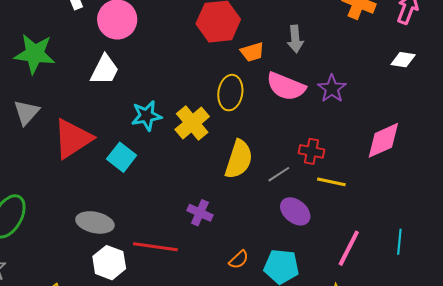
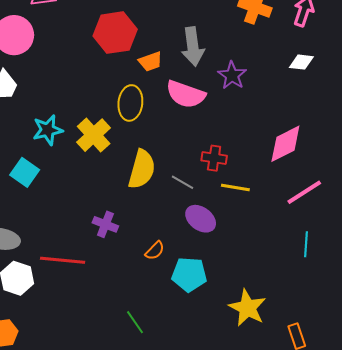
gray arrow: (295, 39) -> (193, 46), size x1.4
purple star: (332, 89) -> (232, 75), moved
gray line: (279, 174) -> (182, 182), turned 65
pink line: (349, 248) -> (304, 192), moved, turned 33
orange semicircle: (239, 260) -> (155, 251), moved

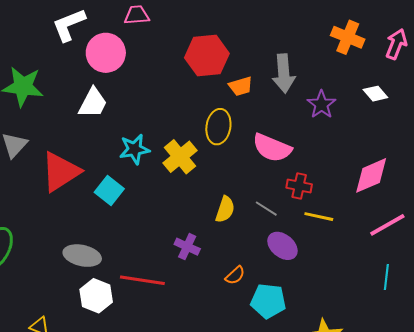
white diamond: (301, 62) -> (375, 94), moved, turned 40
pink semicircle: (186, 94) -> (272, 148), moved
yellow semicircle: (142, 169) -> (225, 209), moved, size x0.7

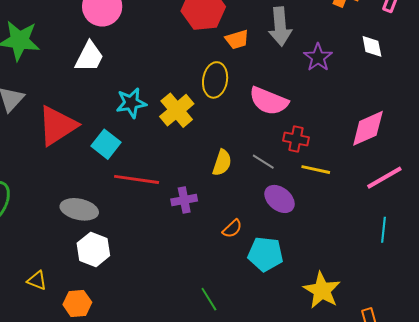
white diamond: (375, 94) -> (372, 46), turned 30
purple cross: (187, 247) -> (184, 200), turned -35
red line: (142, 280) -> (137, 179), moved

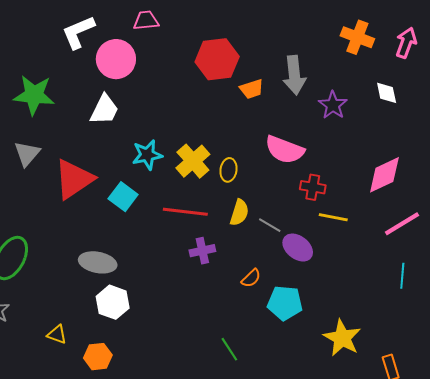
yellow ellipse: (215, 80) -> (228, 170), moved, size x0.7
gray line: (263, 162) -> (270, 225), moved
red line: (137, 179) -> (185, 212), moved

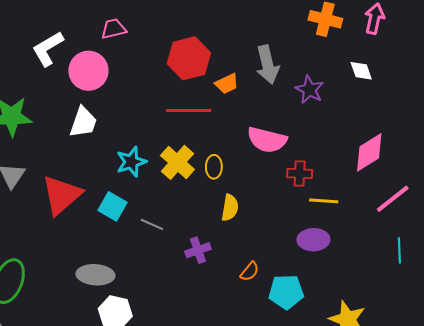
red line: (185, 212) -> (189, 110), moved
gray line: (270, 225) -> (152, 224), moved
purple ellipse: (298, 248) -> (313, 240), moved, turned -32

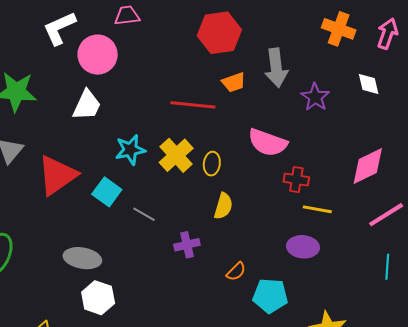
red hexagon: (189, 58) -> (219, 33), moved

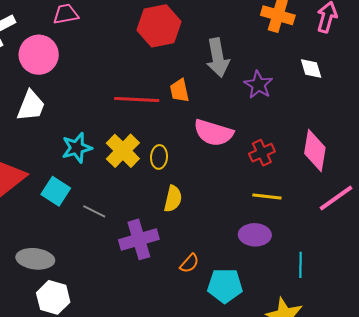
orange trapezoid: (234, 82) -> (180, 90), moved, turned 100
pink diamond: (368, 166) -> (315, 150), turned -51
red cross: (296, 180) -> (262, 153), moved, turned -30
purple cross: (187, 245) -> (139, 239), size x1.5
cyan line: (387, 267) -> (300, 265), moved

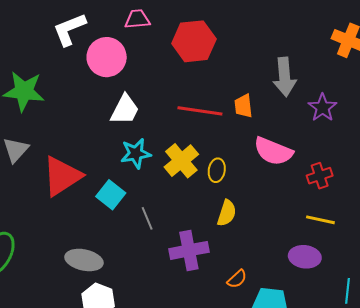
red hexagon: (159, 26) -> (194, 41), moved
white trapezoid: (31, 106) -> (125, 110), moved
gray line: (94, 211) -> (147, 218), turned 35

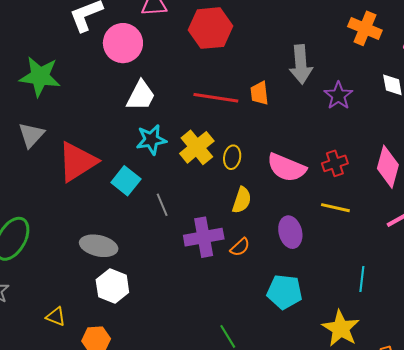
pink semicircle: (273, 151) -> (286, 168), moved
purple ellipse: (305, 257) -> (290, 232), moved, turned 68
orange semicircle: (237, 279) -> (240, 247), moved

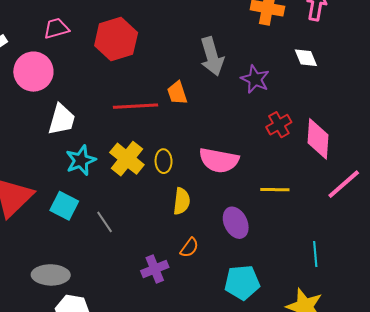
red cross: (335, 163) -> (279, 125), moved
purple cross: (204, 237) -> (155, 269), moved, size x0.7

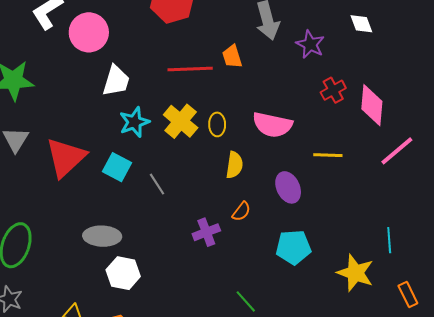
cyan line: (315, 254) -> (389, 240), moved

